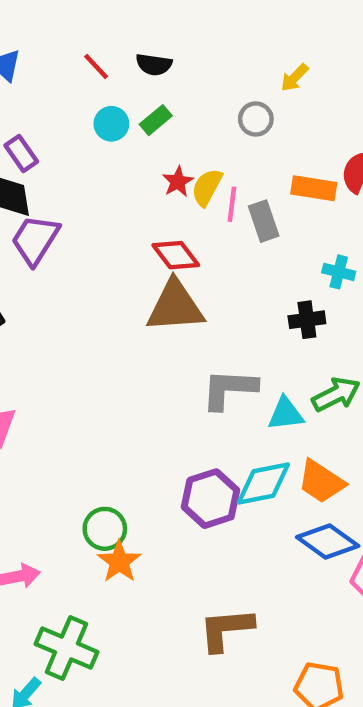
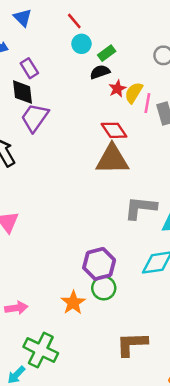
black semicircle: (154, 65) -> (100, 72), moved, turned 150
cyan circle: (111, 124) -> (81, 44), moved
purple hexagon: (211, 499) -> (99, 264), moved
green circle: (105, 529) -> (104, 288), moved

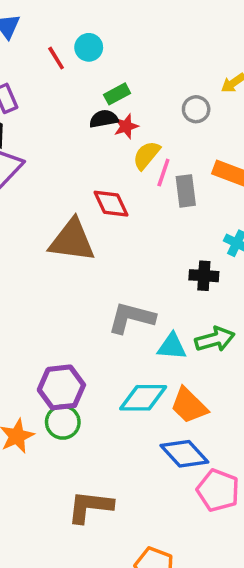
red line: (74, 21) -> (56, 58), moved
cyan circle: (81, 44) -> (89, 47), moved
red star: (117, 89) -> (126, 126), moved
brown triangle: (112, 159) -> (72, 240), moved

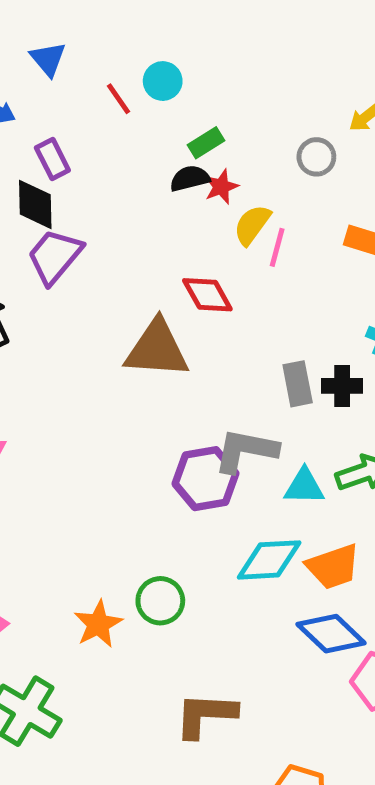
gray rectangle: (186, 191) -> (298, 384), moved
purple hexagon: (61, 387) -> (205, 479), moved
orange trapezoid: (189, 406) -> (333, 567), turned -60

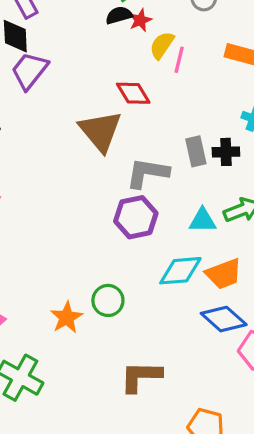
brown triangle: (157, 349) -> (100, 131), turned 48
gray L-shape: (246, 450) -> (147, 173), moved

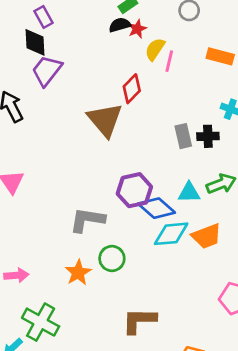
red diamond: (133, 93) -> (132, 89), turned 76
gray L-shape: (147, 173) -> (87, 220), moved
blue diamond: (224, 319) -> (156, 208), moved

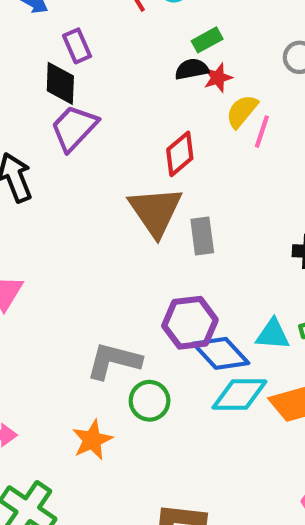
red diamond: (132, 89) -> (180, 154), moved
gray rectangle: (183, 136) -> (202, 236), moved
green circle: (112, 259) -> (150, 401), moved

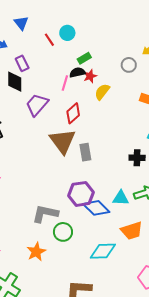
purple trapezoid: (74, 128) -> (37, 105), moved
pink line: (262, 132) -> (65, 83), moved
cyan diamond: (239, 394) -> (103, 251), moved

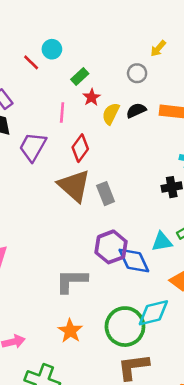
black semicircle: (77, 72) -> (136, 110), moved
blue diamond: (96, 208) -> (134, 260), turned 32
green circle: (63, 232) -> (125, 327), moved, size x1.6

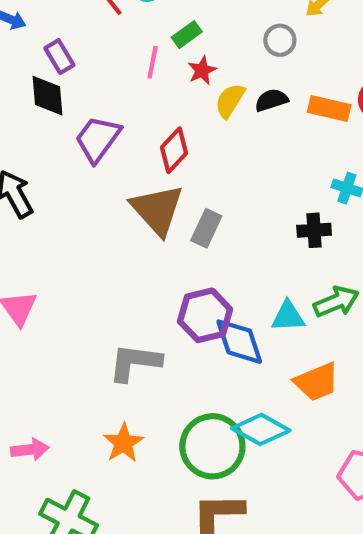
pink line: (62, 112) -> (153, 62), moved
gray rectangle: (106, 194) -> (206, 228), turned 40
cyan diamond: (153, 313) -> (261, 429), turned 36

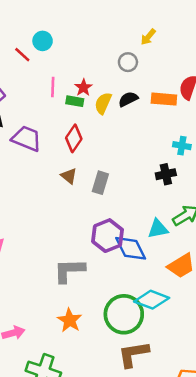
green rectangle: (187, 35) -> (75, 101), moved, turned 54
purple trapezoid: (98, 139) -> (26, 138), turned 84
brown triangle: (157, 210) -> (69, 176), size x0.5

